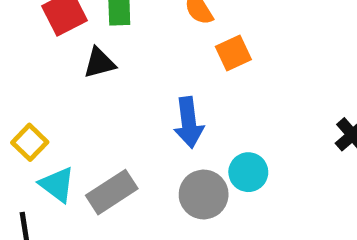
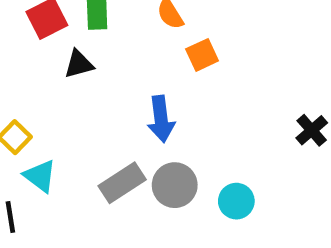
cyan circle: (248, 172) -> (236, 201), moved
gray rectangle: (112, 192) -> (122, 183), moved

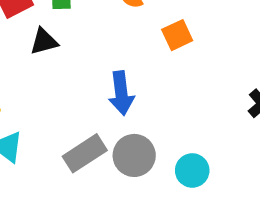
orange square: (202, 55) -> (177, 35), moved

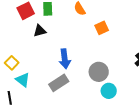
blue arrow: (121, 93) -> (65, 59), moved
gray circle: (134, 155) -> (99, 72), moved

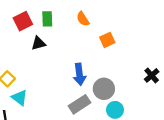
blue arrow: (65, 59) -> (79, 74), moved
gray rectangle: (59, 83) -> (79, 104), moved

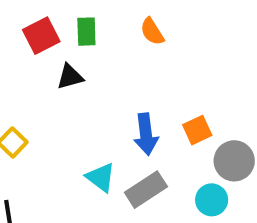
orange square: (107, 40) -> (197, 130), moved
gray circle: (104, 89) -> (234, 161), moved
cyan triangle: (20, 98) -> (101, 177), moved

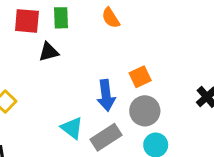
red square: (41, 36) -> (27, 21), turned 32
orange square: (197, 130) -> (140, 77), moved
gray circle: (234, 161) -> (145, 111), moved

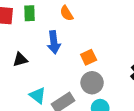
black triangle: (49, 52) -> (20, 60), moved
blue arrow: (106, 95) -> (54, 42), moved

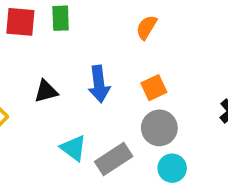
orange semicircle: (67, 13) -> (147, 27), moved, turned 63
blue arrow: (54, 42) -> (99, 84), moved

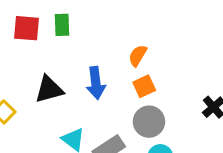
orange semicircle: (147, 27) -> (138, 56), moved
black triangle: (46, 91) -> (49, 89), size x1.4

